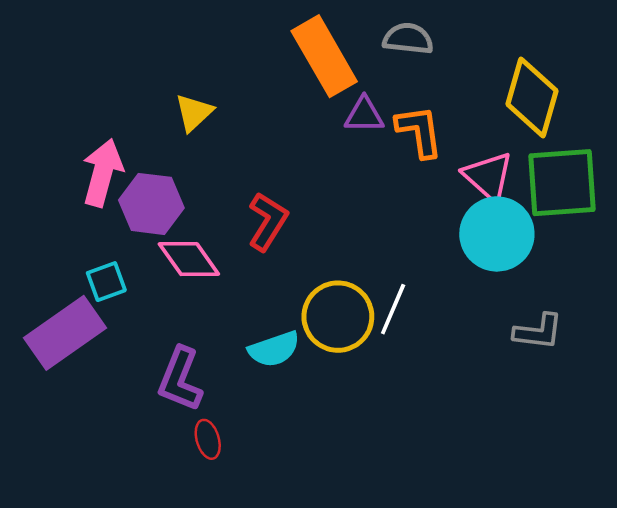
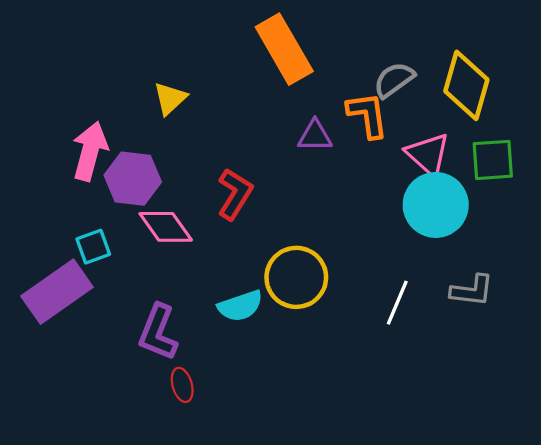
gray semicircle: (408, 39) -> (394, 80), moved, turned -42
purple triangle: (364, 115) -> (315, 136), moved
green square: (562, 183) -> (493, 160), size x0.7
white line: (393, 309) -> (397, 303), moved

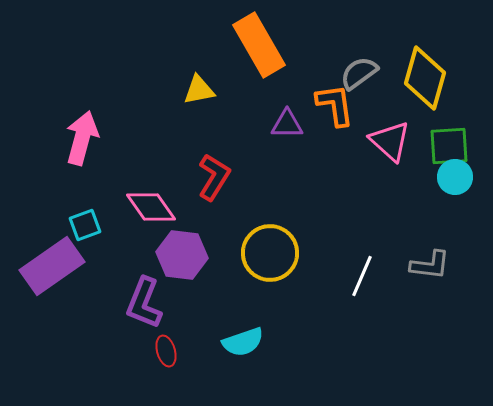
yellow triangle: (170, 98) -> (199, 90), moved, turned 32
purple hexagon: (133, 179) -> (182, 255), moved
cyan circle: (436, 205) -> (455, 177), moved, size x0.6
cyan semicircle: (240, 306) -> (243, 342), moved

